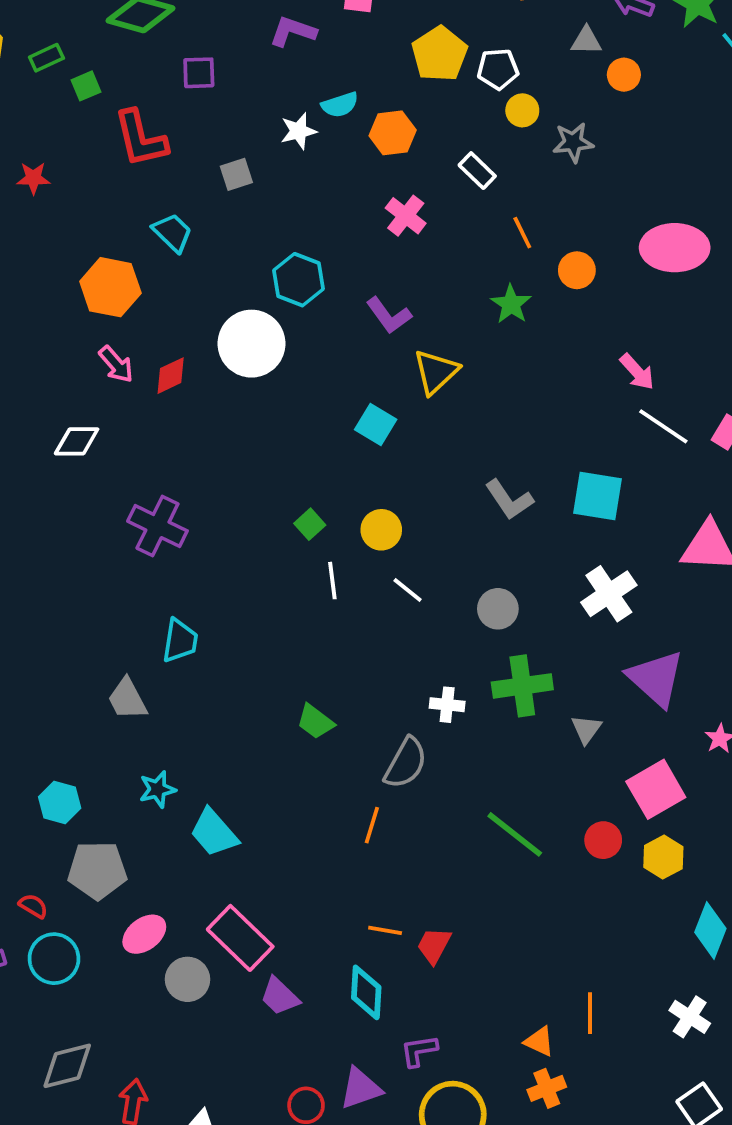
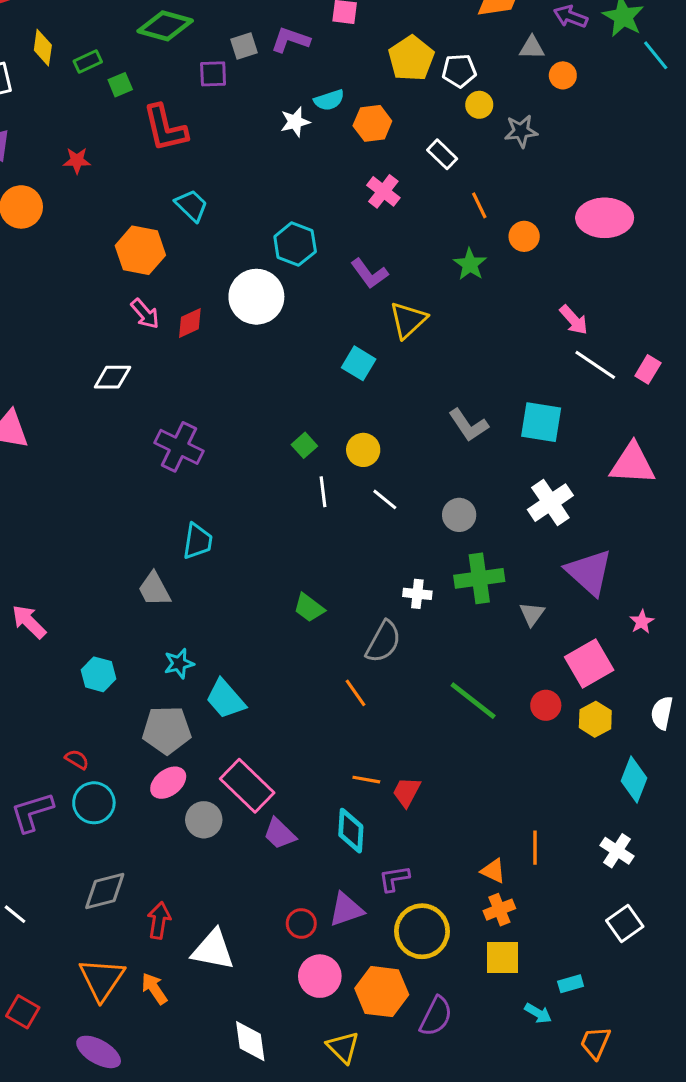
gray square: (236, 174) -> (244, 46), moved
orange line: (372, 825) -> (355, 693), turned -52
gray pentagon: (97, 870) -> (167, 730), moved

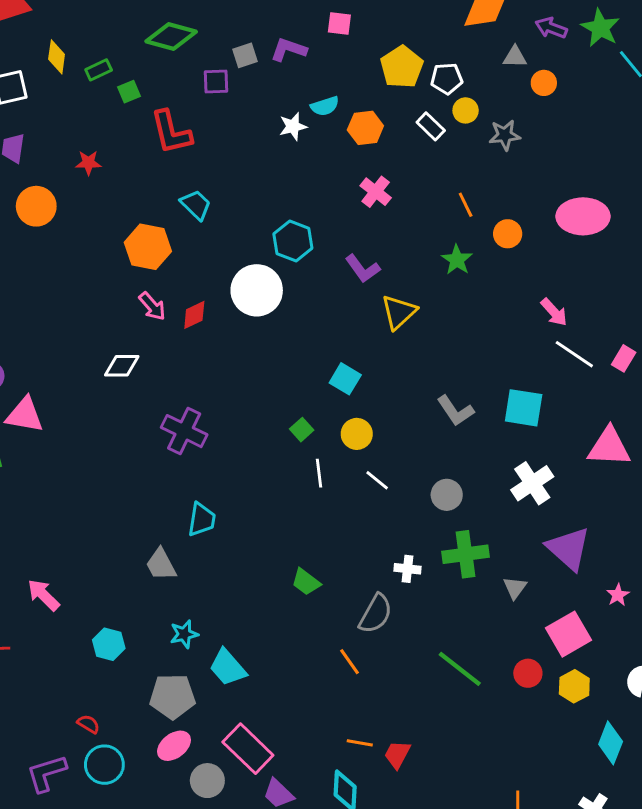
white rectangle: (442, 154) -> (431, 126), moved
cyan square: (359, 363) -> (345, 379), moved

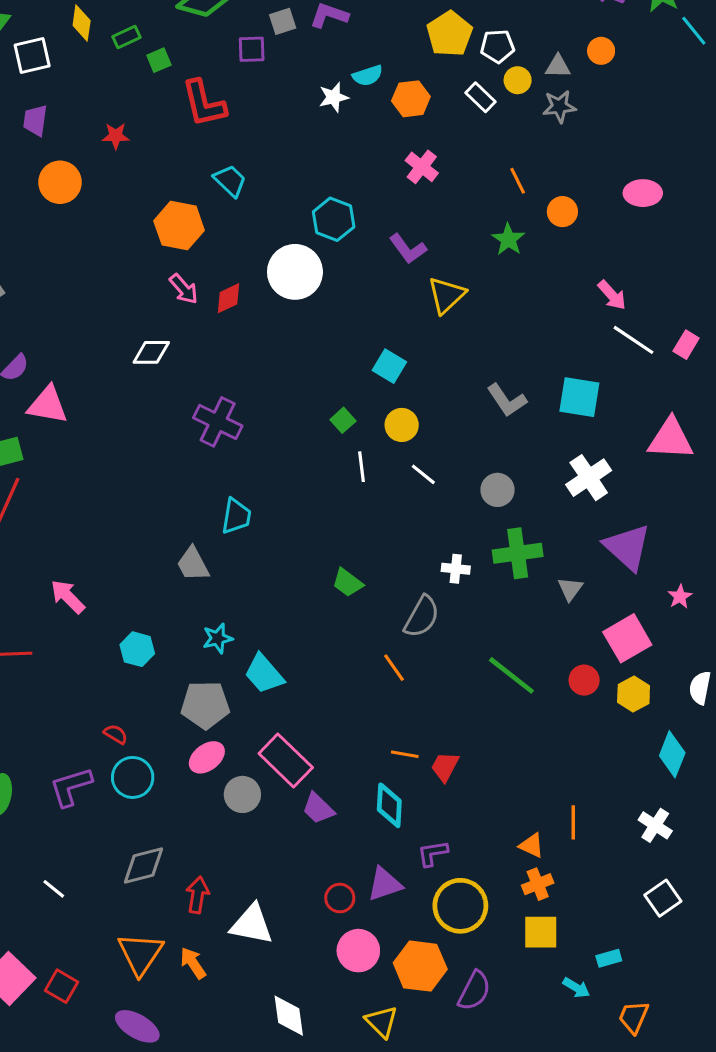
gray triangle: (515, 57) -> (558, 66), moved
pink ellipse: (583, 216) -> (643, 193), size x0.7

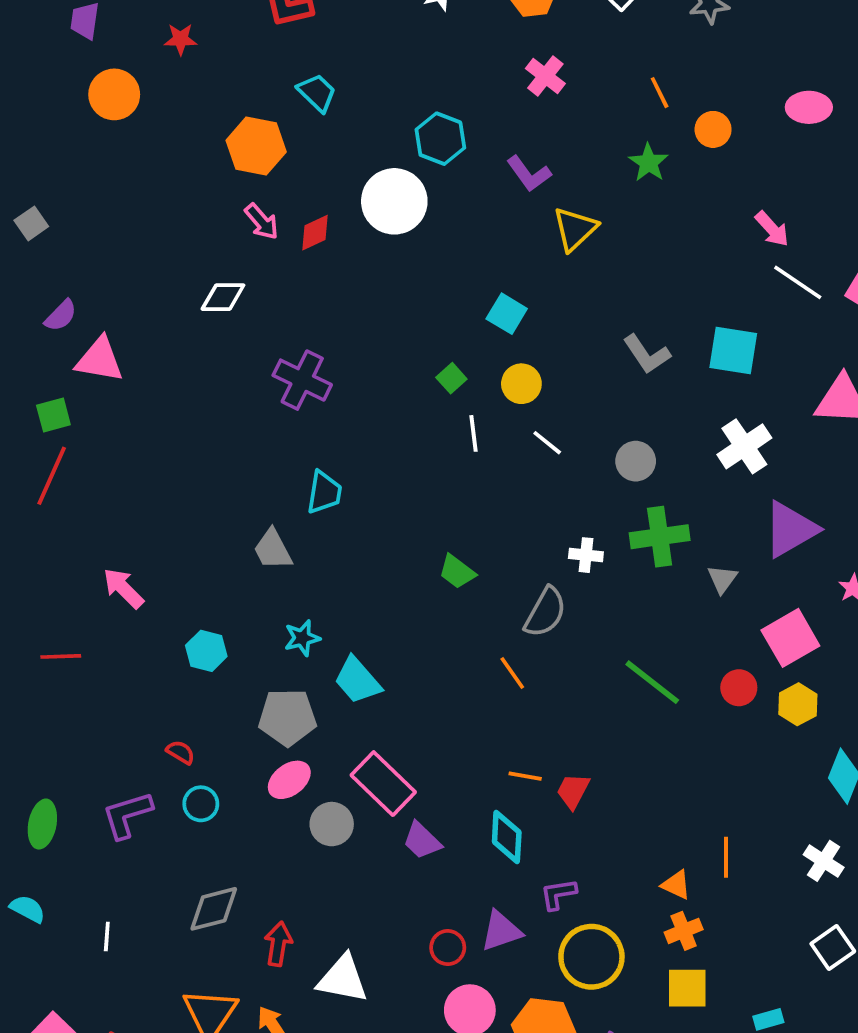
purple triangle: (627, 547) -> (790, 529), turned 48
cyan circle: (133, 777) -> (201, 804), size x0.7
white line: (54, 889) -> (107, 936), turned 55

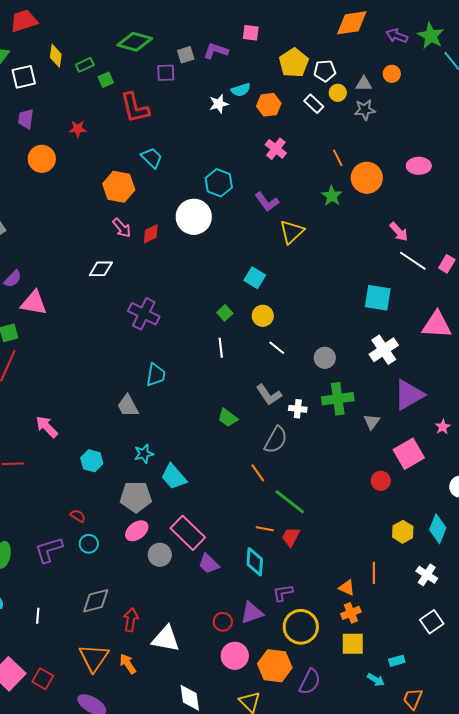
orange circle: (713, 129) -> (367, 178), size x1.6
gray L-shape: (647, 354) -> (269, 395), moved
white line: (474, 433) -> (221, 348), moved
green line: (652, 682) -> (290, 502), moved
yellow hexagon: (798, 704) -> (403, 532), moved

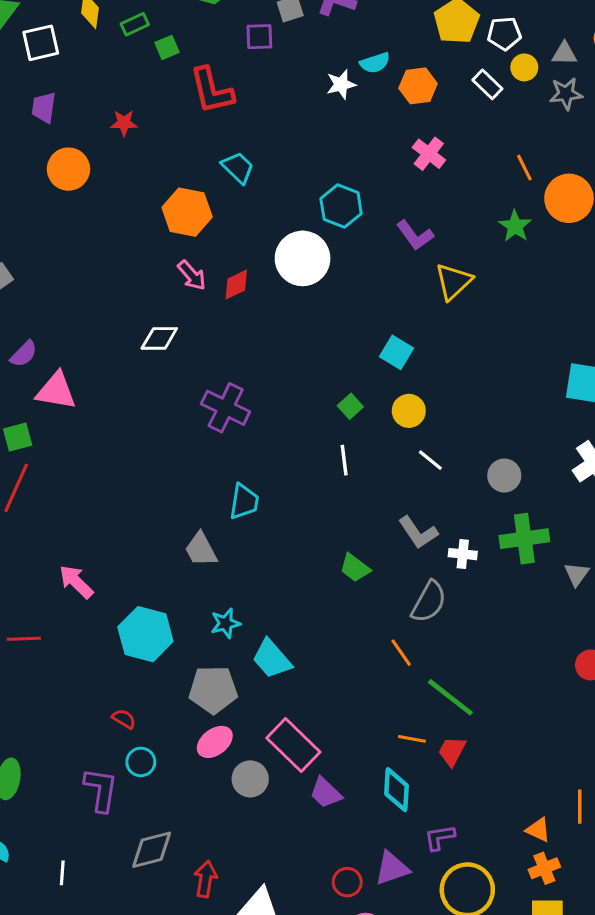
cyan hexagon: (92, 461) -> (145, 634), size x1.6
purple L-shape: (49, 550) -> (101, 790), moved, turned 116

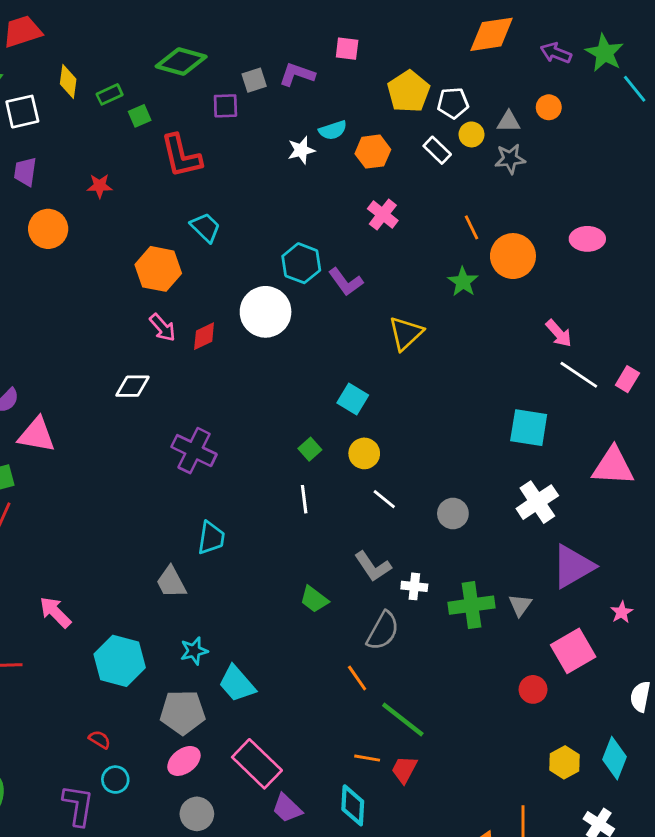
purple L-shape: (415, 235) -> (346, 282), moved
green cross: (524, 539) -> (471, 605), moved
gray circle: (250, 779) -> (197, 814), moved

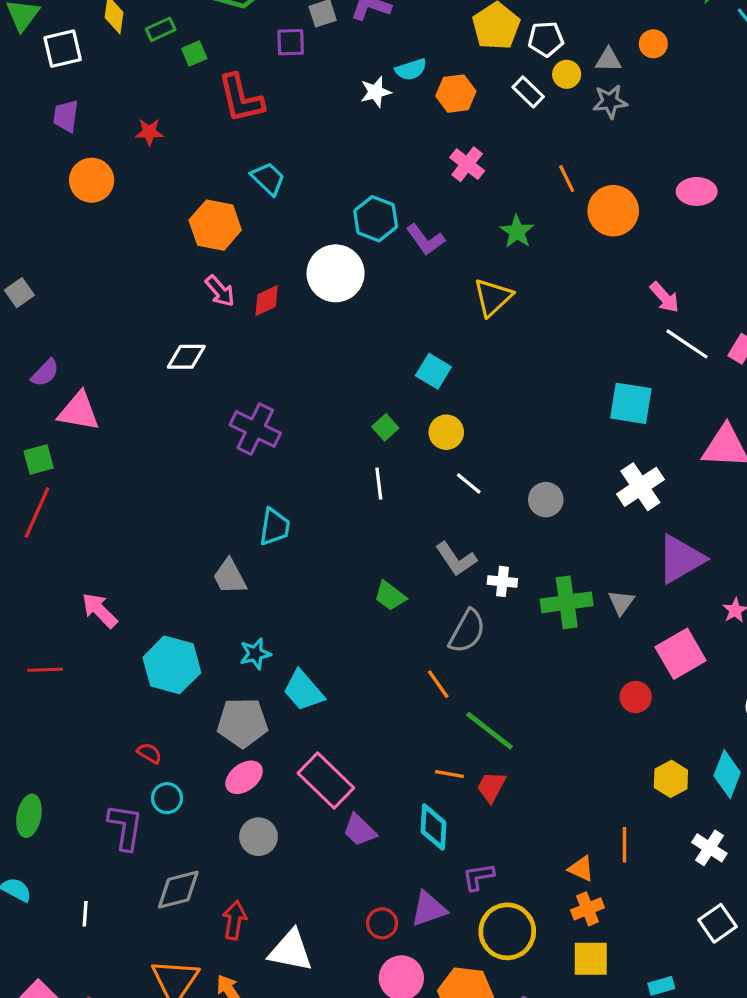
green star: (463, 282) -> (517, 232), moved

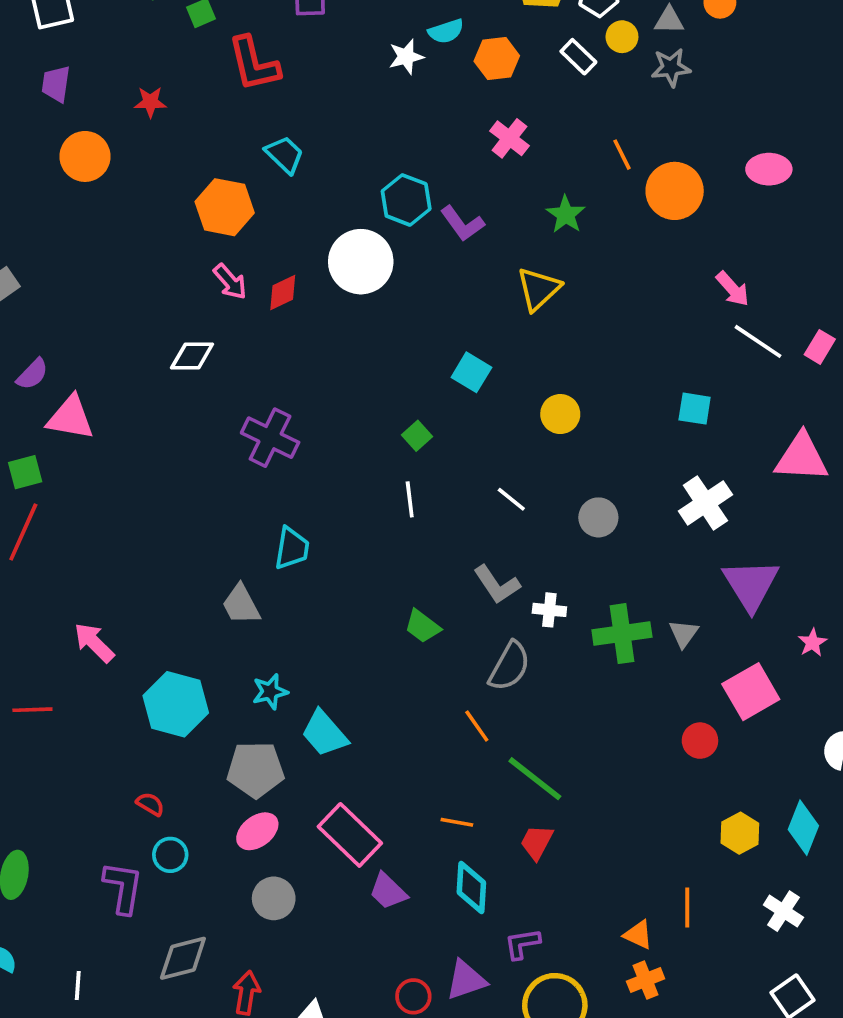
cyan square: (631, 403) -> (695, 409), size x0.7
yellow circle: (446, 432) -> (560, 414), moved
purple triangle: (681, 559) -> (751, 585), turned -32
orange line: (449, 774) -> (457, 822), moved

